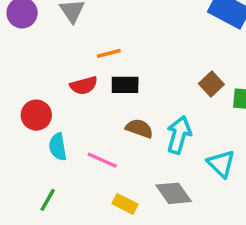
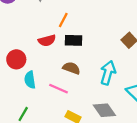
orange line: (109, 53) -> (63, 20), turned -48
brown semicircle: (139, 128) -> (71, 68), moved

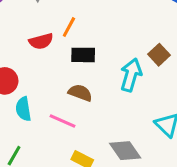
red semicircle: (47, 41) -> (41, 41), moved
cyan arrow: (108, 73) -> (131, 75), moved

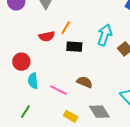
cyan arrow: (131, 75) -> (105, 35), moved
brown semicircle: (80, 93) -> (85, 82), moved

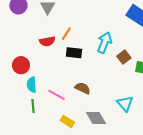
green line: (25, 112) -> (33, 106), moved, turned -40

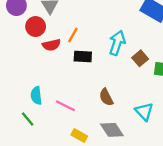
red circle: (21, 65) -> (36, 27), moved
brown semicircle: (83, 88) -> (106, 97), moved, turned -140
green line: (33, 106) -> (28, 119), moved, turned -32

